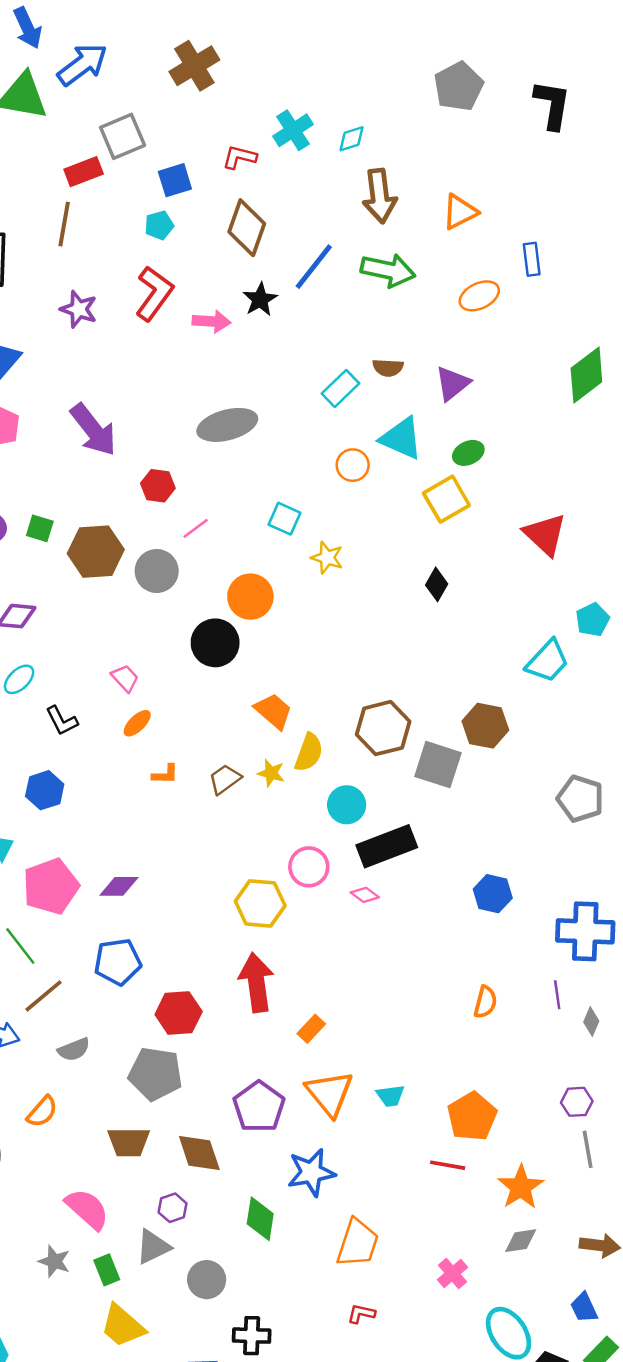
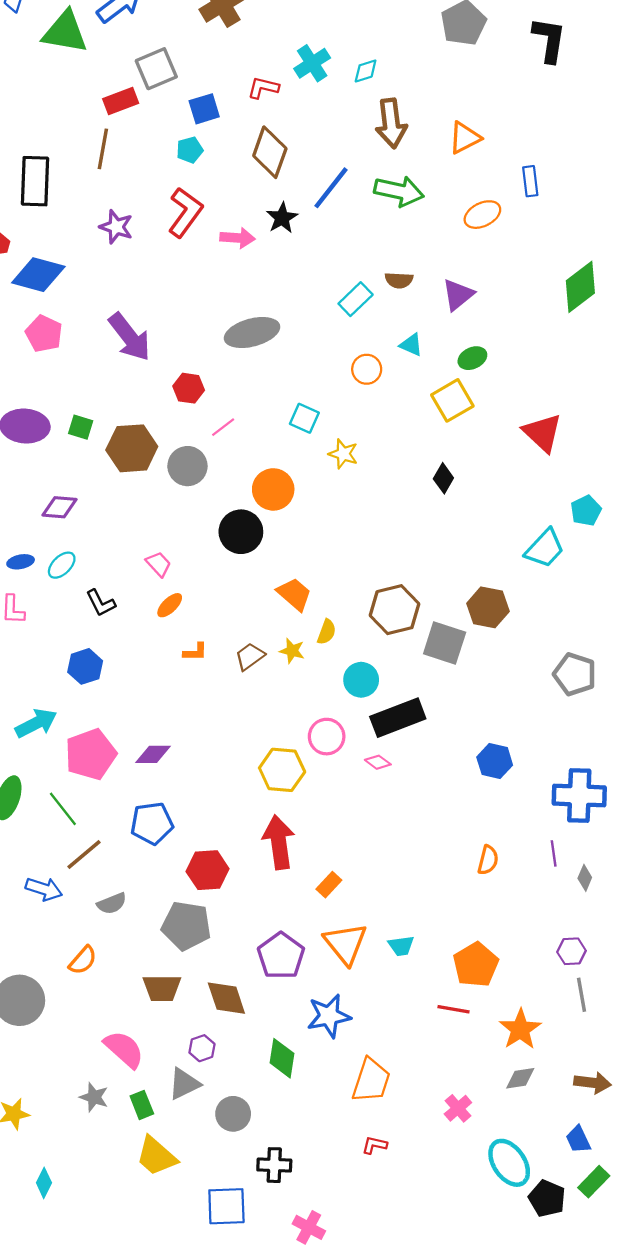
cyan triangle: (401, 438) -> (411, 345), size x0.6
yellow semicircle: (309, 752) -> (327, 632), size x0.7

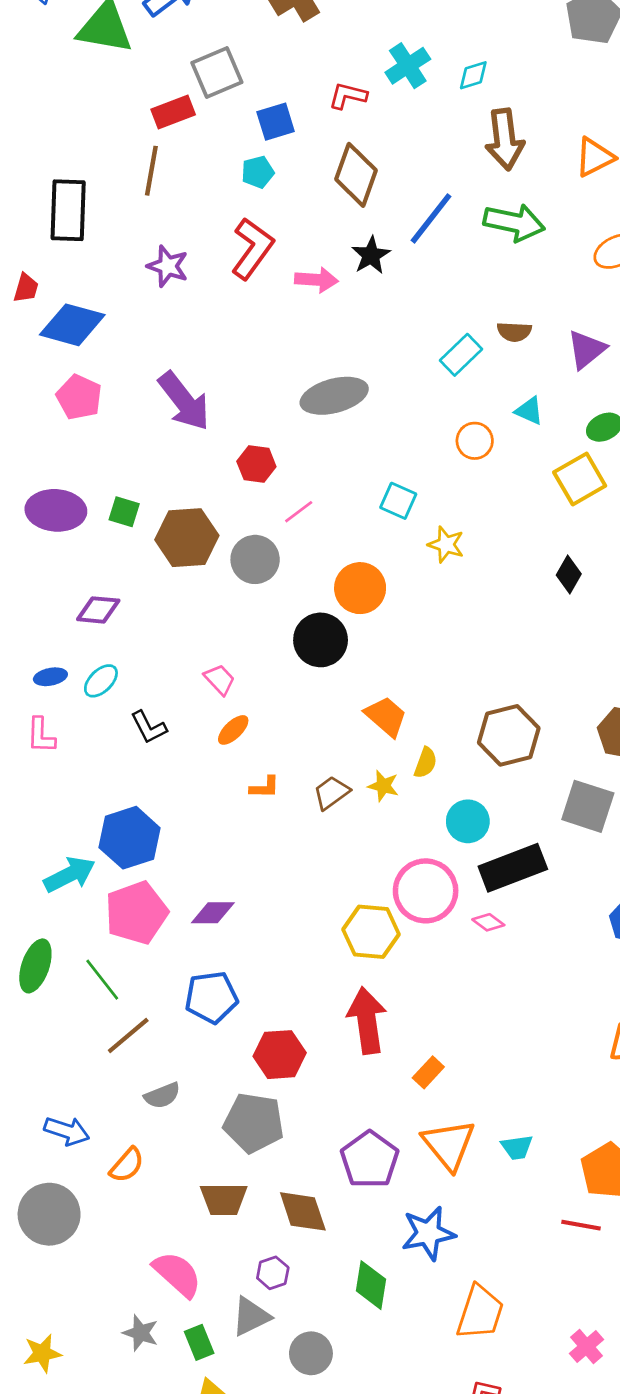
gray square: (445, 643) -> (588, 806), moved
blue hexagon: (85, 666) -> (130, 838), moved, size x1.4
pink circle: (327, 737) -> (426, 891), size x1.4
blue arrow: (44, 889) -> (67, 1131), moved

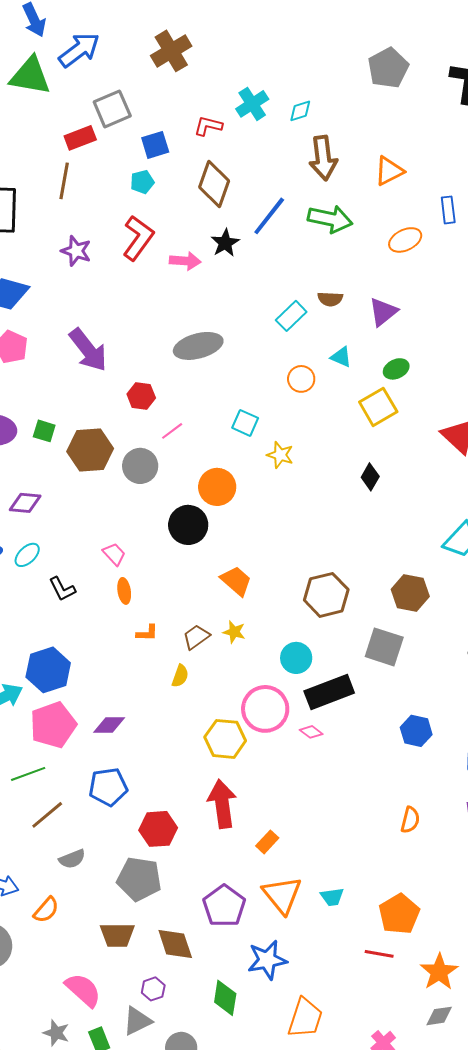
orange ellipse: (233, 730) -> (124, 591), turned -55
yellow semicircle: (426, 763) -> (180, 676), moved
green line: (102, 980) -> (28, 774), turned -72

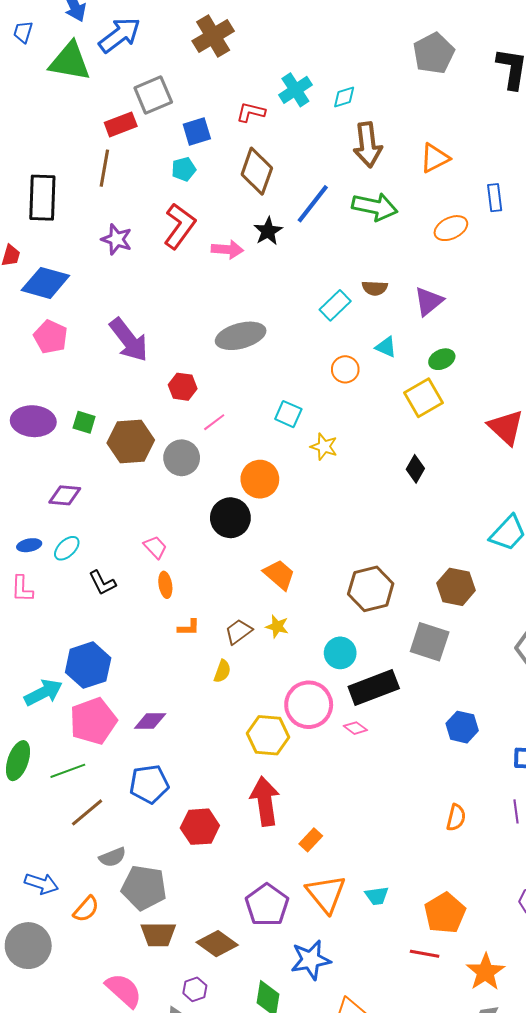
gray pentagon: (139, 879) -> (144, 888), moved
brown diamond: (175, 944) -> (217, 944), turned -36

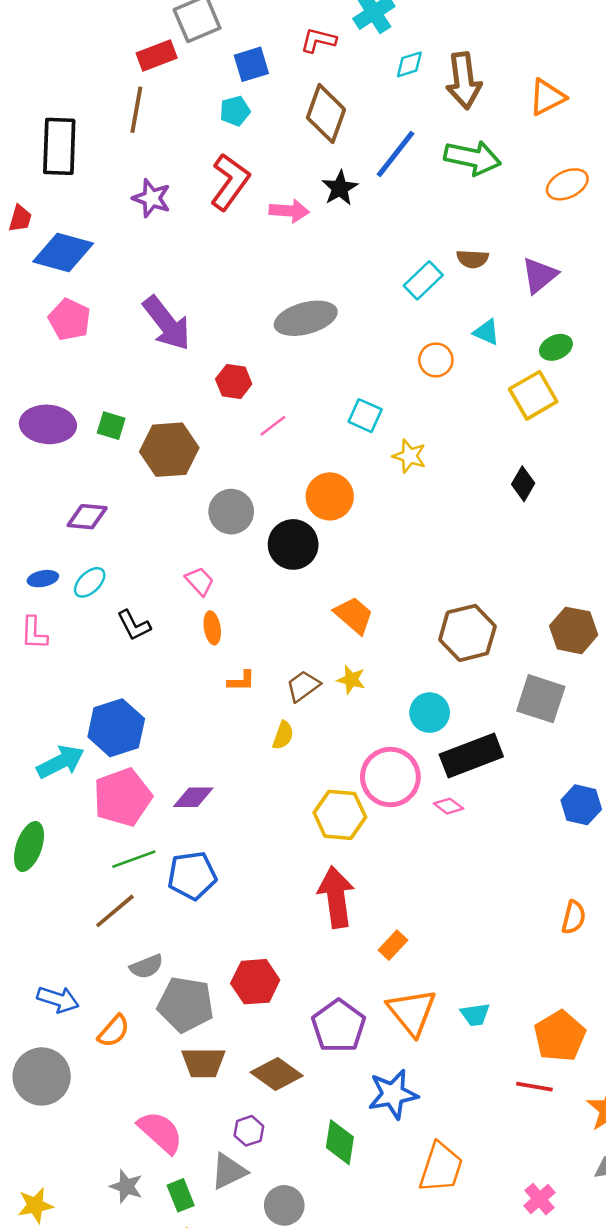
cyan diamond: (344, 97) -> (409, 64), moved
gray circle: (182, 458) -> (231, 512), moved
green line: (68, 771) -> (134, 859), moved
red hexagon: (200, 827) -> (255, 982), moved

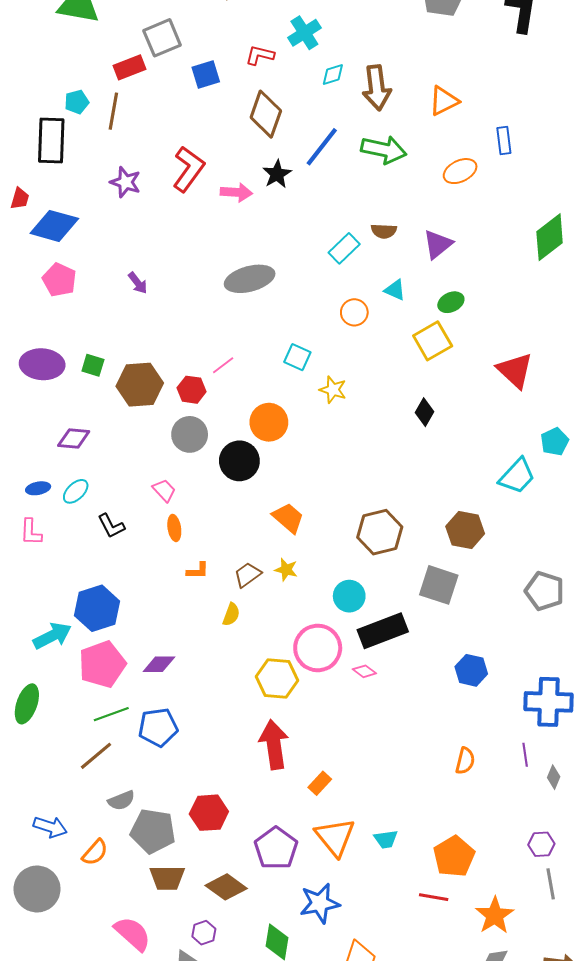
cyan pentagon: (235, 111) -> (77, 102), moved
purple arrow: (167, 323) -> (138, 283), size x0.5
red hexagon: (234, 381) -> (192, 390), moved

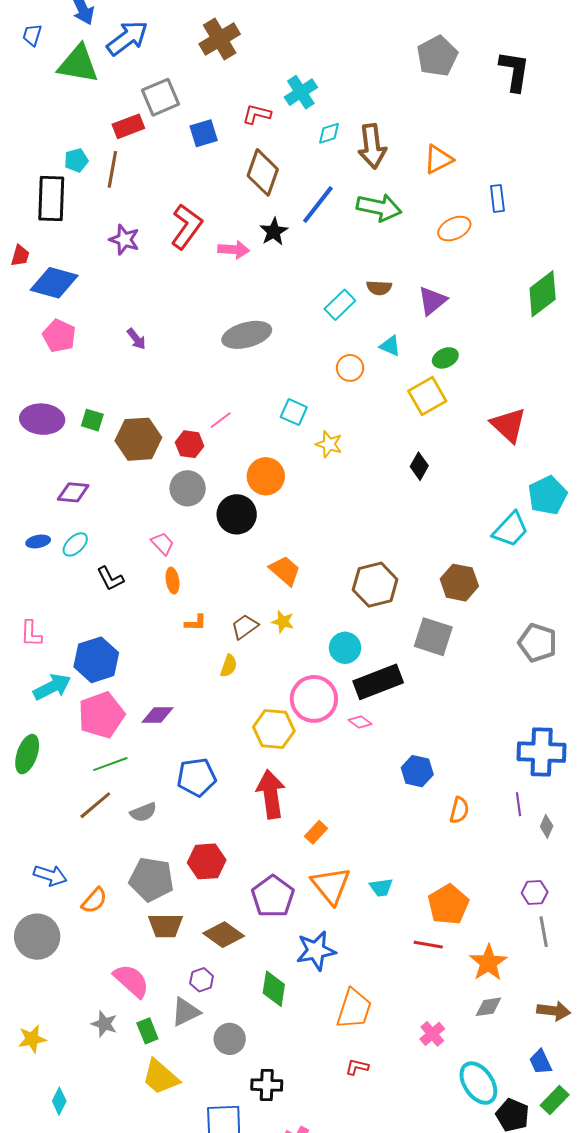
cyan pentagon: (555, 442) -> (548, 495), size x1.4
pink L-shape: (31, 532) -> (31, 634), moved
blue hexagon: (471, 670) -> (417, 771), moved
blue pentagon: (158, 727) -> (197, 777), moved
gray semicircle: (121, 801) -> (143, 812), moved

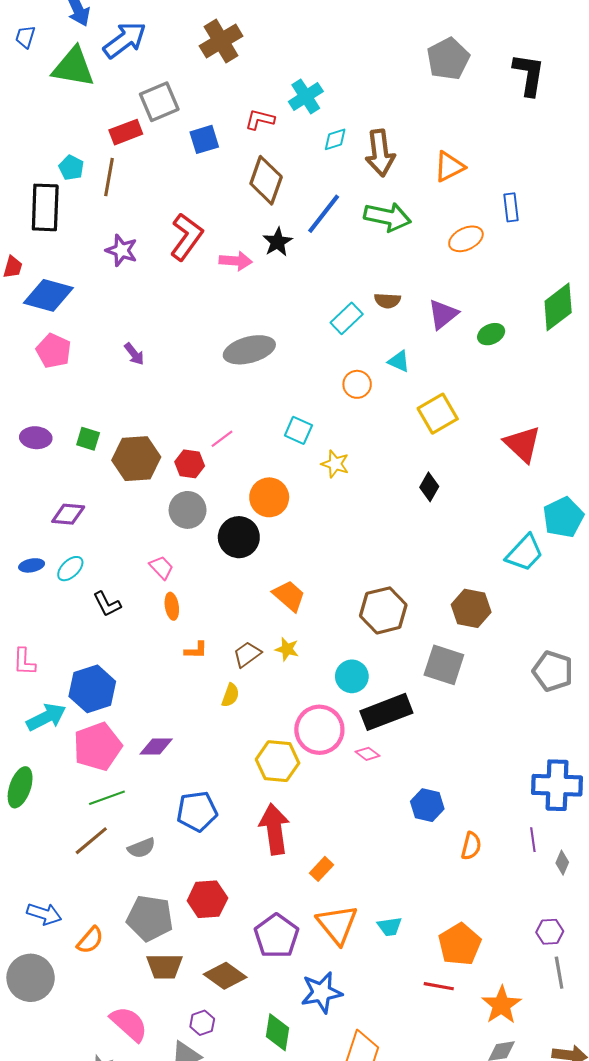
cyan pentagon: (76, 160) -> (71, 168), turned -30
green ellipse: (445, 358) -> (491, 334), moved
purple ellipse: (42, 419) -> (36, 438), size x0.7

